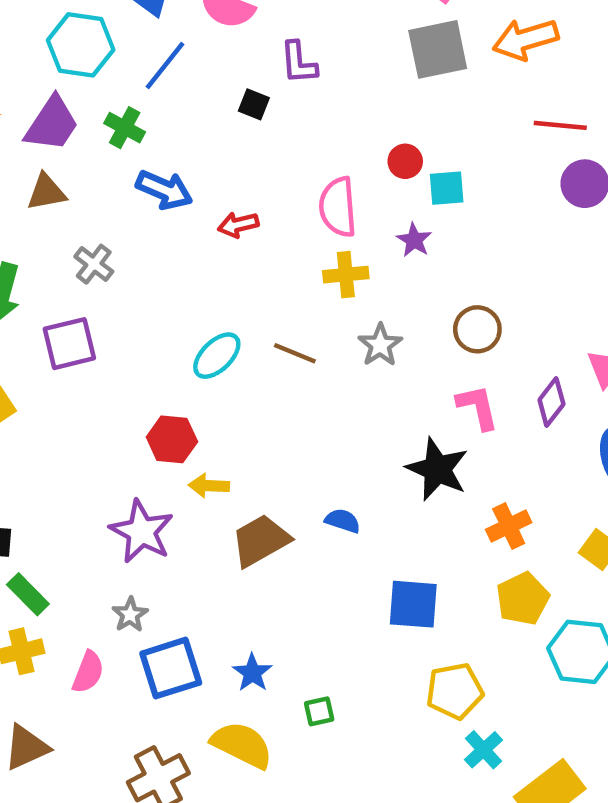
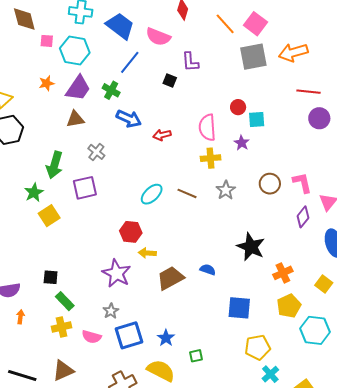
cyan hexagon: (81, 45) -> (75, 51), moved
pink L-shape: (478, 407) -> (302, 183), moved
pink semicircle: (88, 672) -> (92, 337), turned 84

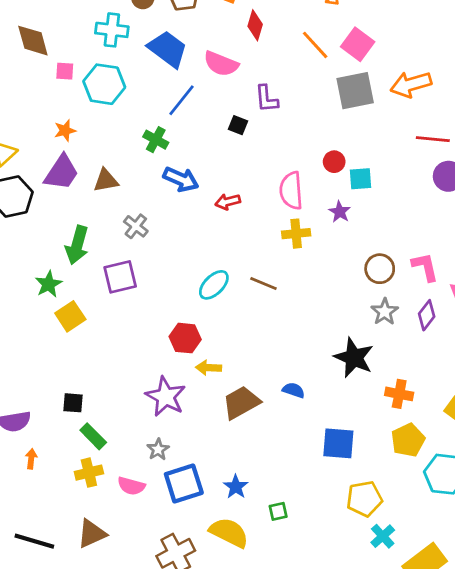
purple trapezoid: (78, 88) -> (61, 173), moved
gray star: (226, 190) -> (385, 312), moved
orange cross: (283, 273) -> (399, 394), turned 36

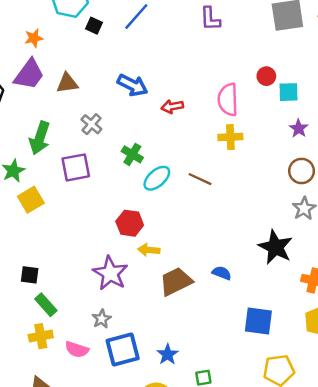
black square: (238, 125) -> (94, 26), moved
green cross: (156, 140) -> (132, 154), moved
purple star: (340, 212) -> (299, 128), moved

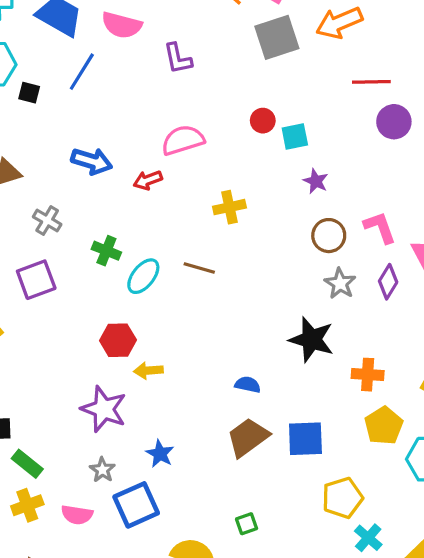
pink semicircle: (228, 100) -> (183, 140), moved, turned 84
brown trapezoid: (176, 282) -> (248, 437), moved
blue star: (168, 354) -> (160, 454), moved

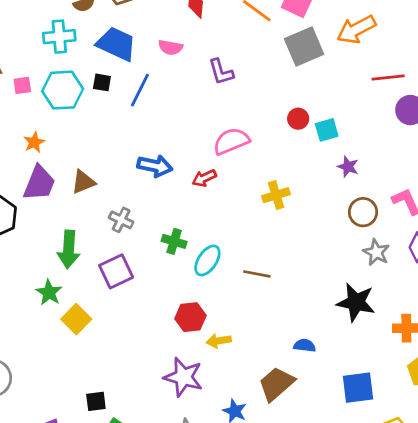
pink semicircle: (122, 25) -> (171, 47), size x0.7
black square: (29, 93) -> (102, 82), moved
brown line: (199, 268) -> (257, 274), moved
brown trapezoid: (248, 437) -> (276, 384), moved

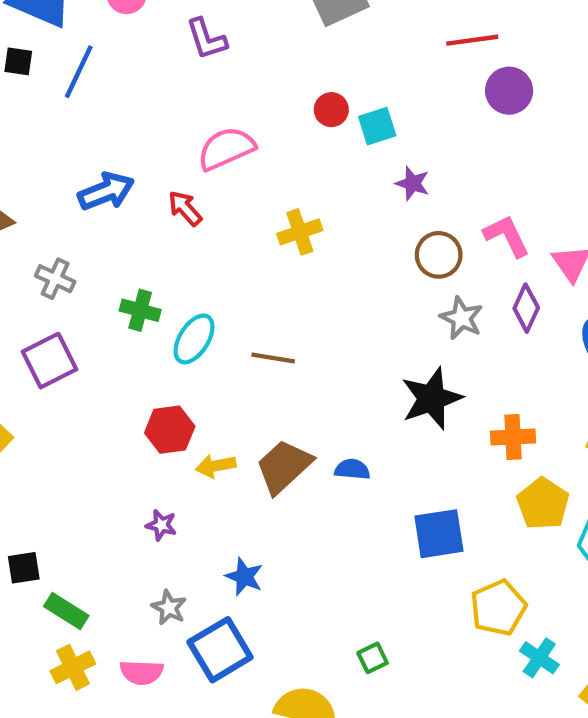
blue arrow: (155, 166) -> (106, 191), turned -32
red arrow: (204, 178) -> (185, 208), turned 75
black star: (356, 302) -> (432, 398), turned -30
purple star: (183, 377) -> (161, 525), size x0.5
brown trapezoid: (276, 384) -> (284, 467), moved

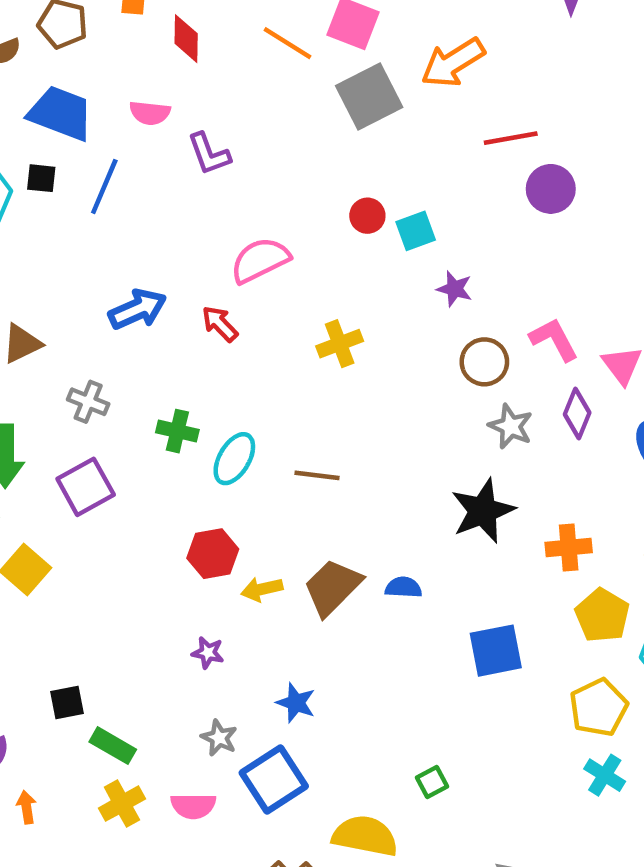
purple L-shape: (207, 39) -> (209, 154), moved
yellow pentagon: (498, 608) -> (599, 707), moved

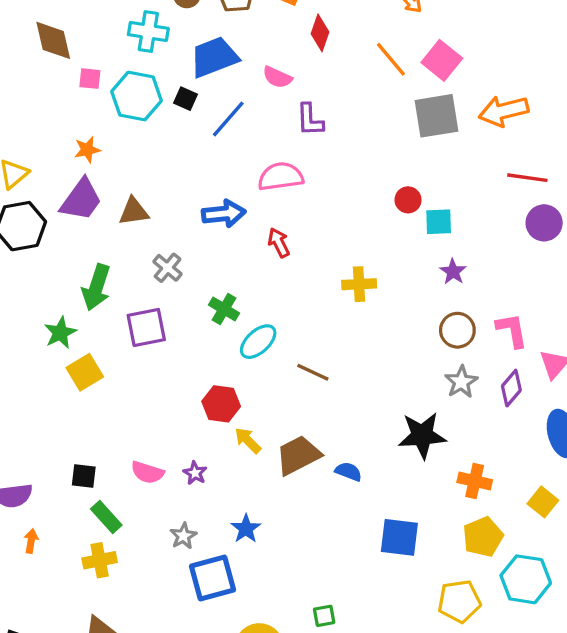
blue trapezoid: (61, 113) -> (214, 57), turned -60
pink semicircle: (260, 260) -> (281, 177), moved
yellow arrow: (262, 589) -> (248, 440), turned 40
pink semicircle: (193, 806) -> (147, 472), moved

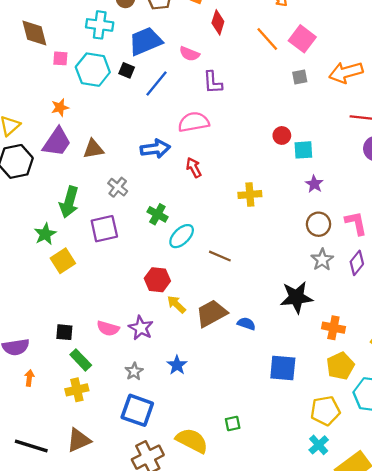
gray square: (437, 116) -> (300, 77), size x0.5
purple star: (195, 473) -> (141, 328), size x1.5
blue square: (213, 578) -> (137, 410), moved, turned 36

